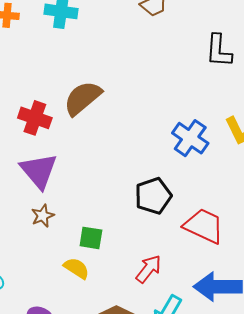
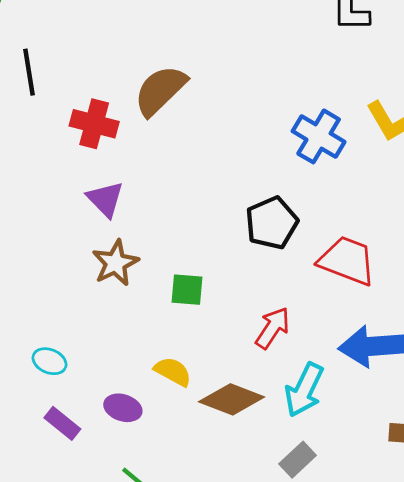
purple triangle: (39, 171) -> (105, 199), size x0.7
brown star: (43, 216) -> (115, 263), size x1.4
yellow semicircle: (76, 268) -> (173, 372), moved

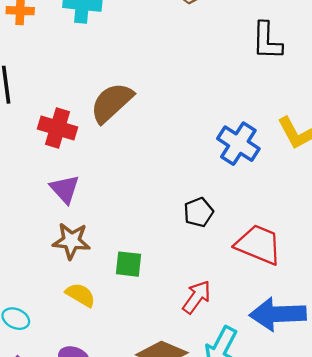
black pentagon: (272, 223) -> (198, 212), size x0.7
brown star: (115, 263) -> (71, 241), turned 30
yellow semicircle: (173, 372) -> (80, 295), moved

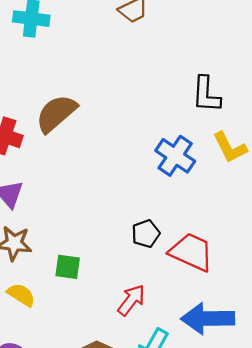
black L-shape: (267, 41) -> (206, 94), moved
black pentagon: (198, 212) -> (146, 234), moved

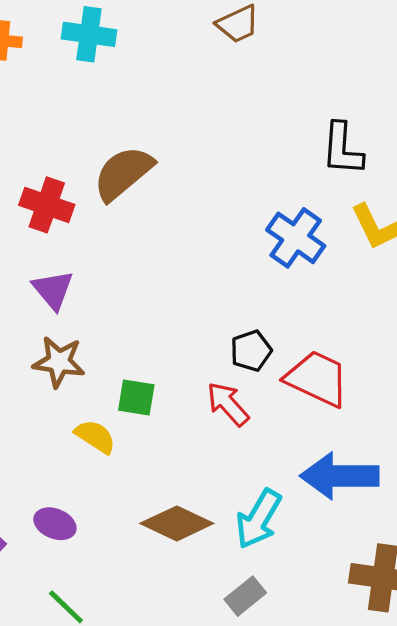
yellow semicircle: (21, 295) -> (95, 437), moved
red arrow: (131, 300) -> (228, 404), moved, turned -80

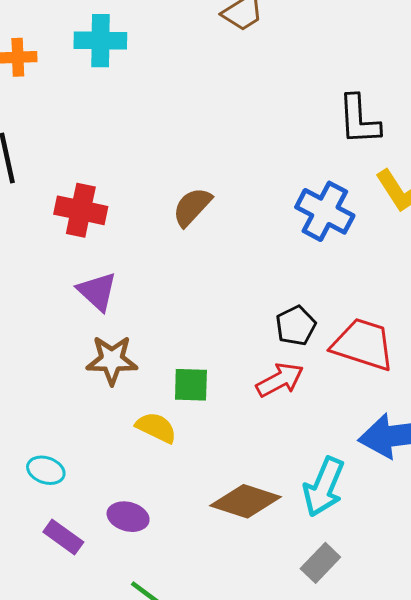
brown semicircle: (123, 173) -> (192, 207), moved, size x0.7
red arrow: (228, 404) -> (280, 380), turned 111

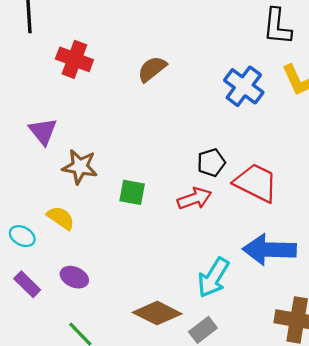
purple triangle: (97, 291) -> (43, 131), moved
yellow semicircle: (156, 428) -> (61, 218), moved
brown diamond: (245, 501) -> (157, 313), moved

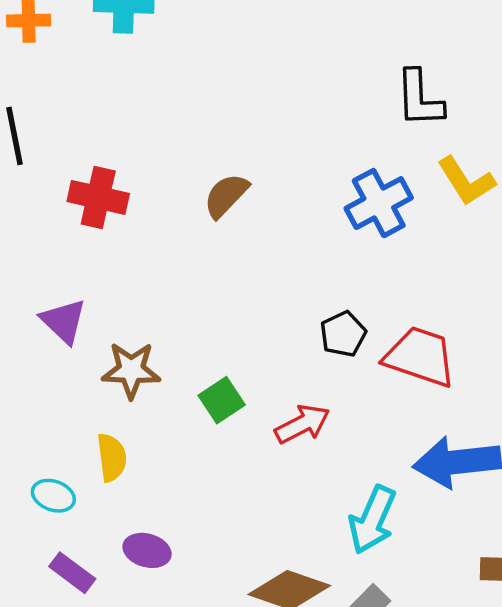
blue cross: (244, 86) -> (379, 203), turned 33
green square: (132, 192) -> (222, 400), turned -36
red arrow: (194, 199) -> (302, 424), moved
yellow semicircle: (61, 218) -> (112, 457), turned 56

